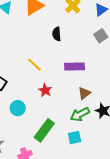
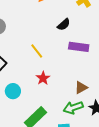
black semicircle: (57, 34) -> (64, 25), turned -136
purple rectangle: (75, 66) -> (79, 47), moved

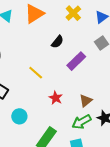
purple rectangle: (79, 47) -> (76, 61), turned -42
red star: (43, 78) -> (56, 98), moved

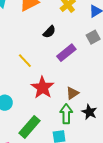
red star: (56, 98) -> (43, 88), size x1.6
green arrow: (82, 122) -> (66, 114), turned 114

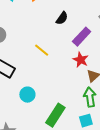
red star: (43, 88) -> (81, 60), moved, size x0.7

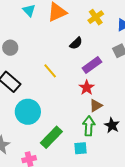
cyan circle: (27, 95) -> (28, 112), size x1.6

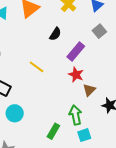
cyan circle: (28, 112) -> (15, 113), moved, size x0.7
green arrow: (89, 126) -> (75, 115), moved
green rectangle: (51, 137) -> (53, 131), size x0.7

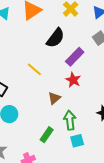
black semicircle: (55, 34) -> (55, 38), size x1.5
brown triangle: (89, 90) -> (54, 98), moved

